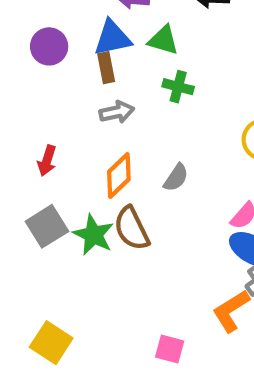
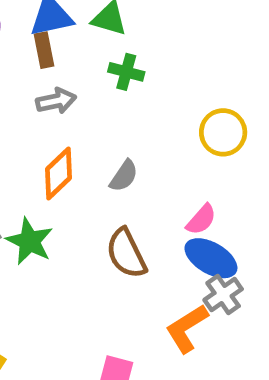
brown semicircle: (132, 228) -> (126, 253), moved

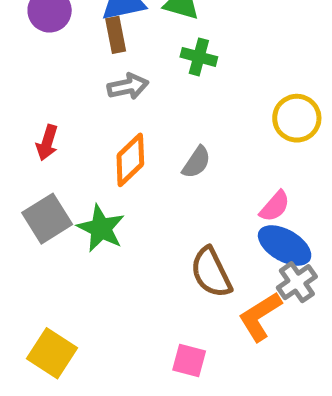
brown semicircle: (126, 253) -> (211, 272), moved

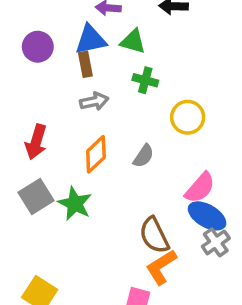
yellow circle: (297, 118) -> (188, 117), moved
red arrow: (47, 143) -> (36, 142), size x1.4
pink semicircle: (275, 206) -> (200, 188), size x1.4
orange L-shape: (260, 316) -> (161, 267), moved

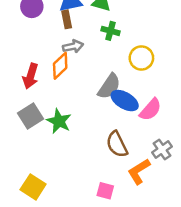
orange diamond: (96, 154) -> (60, 66), moved
gray semicircle: (144, 156) -> (109, 86), size x1.5
blue ellipse: (207, 216) -> (125, 101), moved
orange L-shape: (161, 267) -> (139, 171), moved

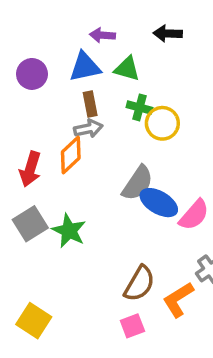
brown rectangle: (67, 19) -> (90, 104), moved
yellow circle: (141, 58) -> (162, 123), moved
brown semicircle: (117, 144) -> (139, 284), moved, turned -124
pink square: (105, 191) -> (132, 326), turned -36

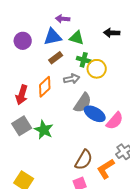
black arrow: (168, 33) -> (112, 33), moved
brown rectangle: (90, 104) -> (56, 58), turned 64
gray arrow: (88, 129) -> (72, 79), moved

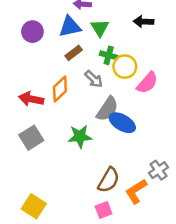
green triangle: (77, 38) -> (100, 28), turned 42
gray arrow: (72, 79) -> (94, 79), turned 56
red arrow: (22, 95) -> (31, 99), turned 84
pink semicircle: (115, 121) -> (147, 83), moved
green star: (44, 130) -> (80, 136), moved, turned -30

